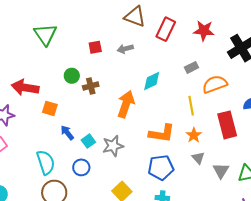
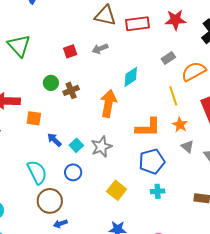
red rectangle: (166, 29) -> (137, 24), turned 65

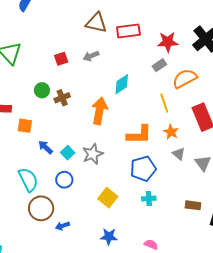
red star: (175, 20) -> (168, 42), moved
blue arrow: (60, 224) -> (63, 226), moved

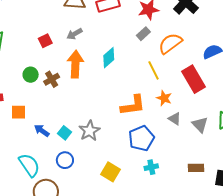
orange arrow: (100, 111) -> (75, 64), moved

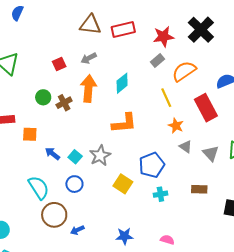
orange L-shape: (133, 105) -> (124, 123), moved
brown rectangle: (196, 168) -> (199, 189), moved
yellow square: (110, 172) -> (123, 184), moved

